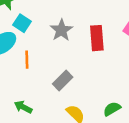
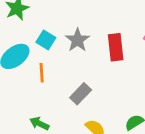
cyan square: (22, 23) -> (46, 40), moved

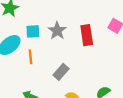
cyan square: (46, 40) -> (33, 31), turned -32

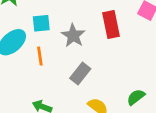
gray star: (57, 31) -> (73, 36), moved

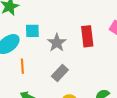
orange line: (40, 56) -> (22, 66), moved

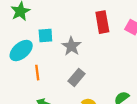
red rectangle: (87, 36) -> (102, 22), moved

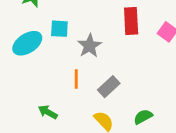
orange line: (37, 73) -> (76, 79), moved
gray rectangle: (76, 77) -> (109, 87), moved

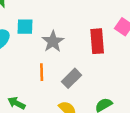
red rectangle: (131, 21) -> (97, 41), moved

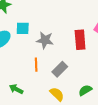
gray star: (53, 41) -> (45, 40), turned -30

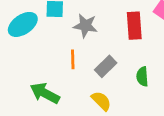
green arrow: (16, 89) -> (45, 93), size x1.5
green semicircle: (85, 90) -> (142, 77), moved, turned -64

